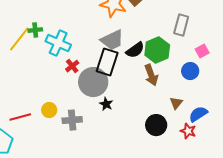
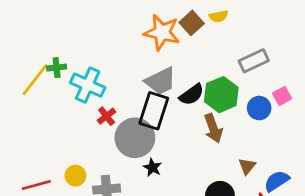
gray rectangle: (181, 25) -> (254, 61), turned 50
blue circle: (190, 71) -> (259, 108), moved

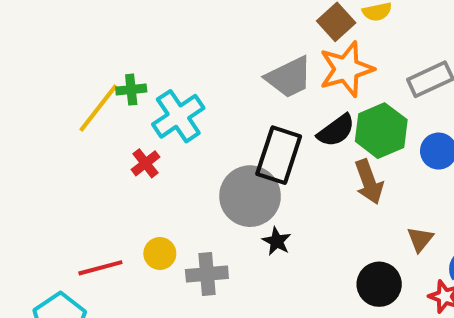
orange star: (162, 32) -> (346, 69), moved, turned -30
gray trapezoid: (161, 81) -> (289, 77), moved
cyan cross: (88, 85) -> (178, 116), turned 32
red cross: (107, 116) -> (145, 163), moved

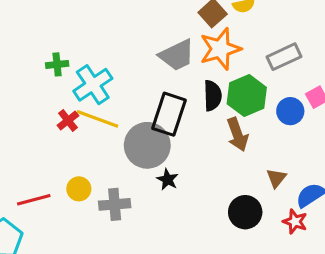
yellow line: (98, 108) -> (98, 119), moved, turned 72
black semicircle: (336, 131) -> (213, 96), turned -56

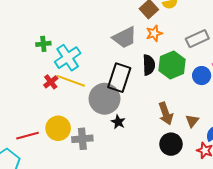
orange star: (220, 49) -> (154, 33), size x0.6
brown arrow: (237, 134) -> (166, 114), moved
yellow circle: (79, 189) -> (58, 128), size x1.5

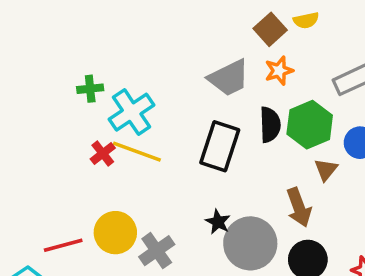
gray circle: (105, 99) -> (250, 243), moved
brown triangle: (192, 121) -> (326, 170), moved
gray cross: (82, 139) -> (157, 251), turned -30

